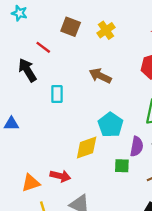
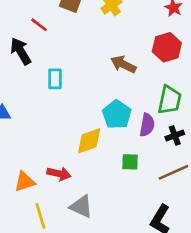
brown arrow: (100, 76) -> (123, 64), moved
purple semicircle: (137, 146) -> (147, 125), moved

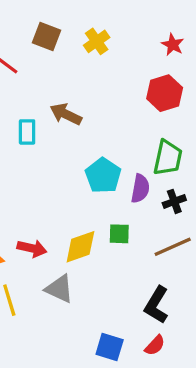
brown arrow: (123, 64) -> (66, 114), moved
yellow diamond: (89, 141) -> (80, 247), moved

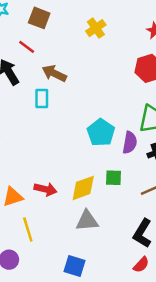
brown square: (47, 37) -> (39, 18), moved
brown arrow: (66, 114) -> (54, 73), moved
gray triangle: (59, 289) -> (87, 221), moved, turned -30
blue square: (110, 347) -> (74, 266), moved

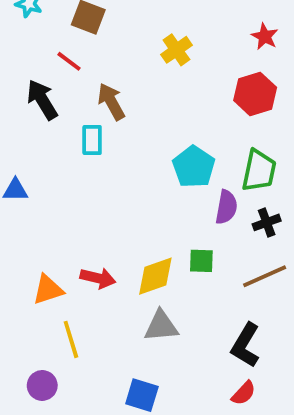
yellow cross: (96, 28) -> (176, 50), moved
brown arrow: (54, 73) -> (111, 102), turned 35
cyan pentagon: (101, 133) -> (194, 167), moved

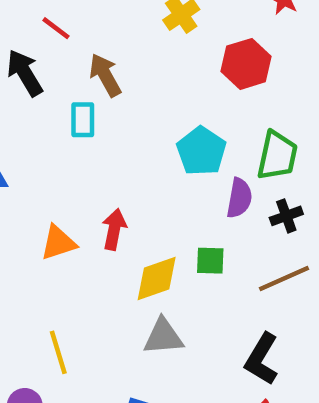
red hexagon: (255, 94) -> (246, 64), moved
red arrow: (98, 278) -> (114, 229), moved, turned -92
orange triangle: (48, 290) -> (58, 243), moved

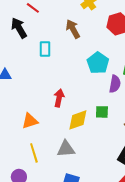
brown arrow: (105, 75) -> (73, 29), moved
orange triangle: (58, 243) -> (30, 121), moved
gray triangle: (163, 337) -> (66, 149), moved

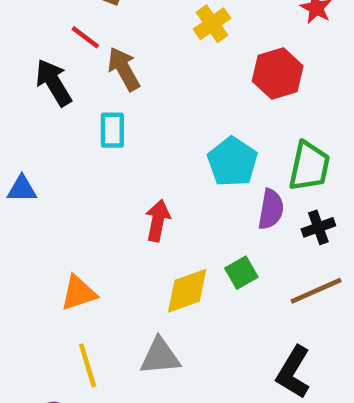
brown arrow: (73, 29) -> (124, 69), moved
red arrow: (59, 98) -> (158, 221), moved
green square: (102, 112) -> (241, 273), turned -32

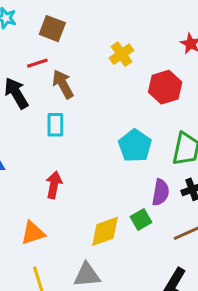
red line: (85, 37) -> (37, 63), turned -55
purple semicircle: (271, 209) -> (161, 192), moved
red arrow: (158, 221) -> (54, 185), moved

